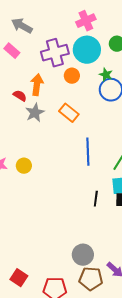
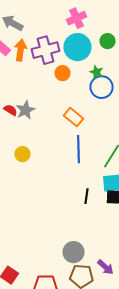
orange arrow: (37, 85) -> (20, 50), moved
red semicircle: (20, 96) -> (10, 110), moved
orange rectangle: (69, 113) -> (74, 117), moved
yellow circle: (24, 166) -> (22, 154), moved

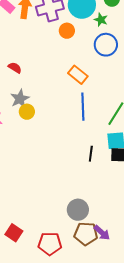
green star: (96, 72) -> (101, 20), moved
gray star: (26, 110) -> (20, 99), moved
purple arrow: (106, 267) -> (102, 233), moved

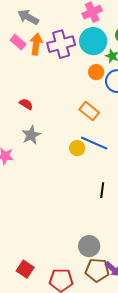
orange circle: (67, 31) -> (96, 72), moved
blue line: (83, 107) -> (94, 143), turned -64
yellow circle: (27, 112) -> (77, 148), moved

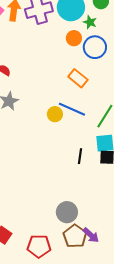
orange rectangle: (89, 111) -> (78, 78), moved
brown pentagon: (97, 270) -> (75, 236), turned 30

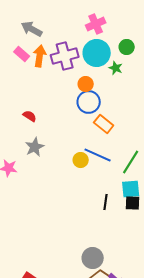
orange circle: (74, 38) -> (86, 84), moved
blue circle: (95, 47) -> (89, 102), moved

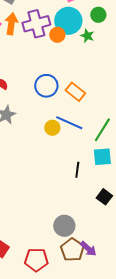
orange circle: (86, 84) -> (57, 35), moved
blue circle: (89, 102) -> (46, 86), moved
black square: (133, 203) -> (104, 197), moved, turned 35

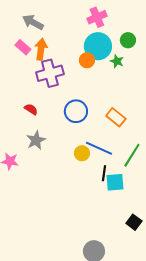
purple cross: (36, 24) -> (50, 73), moved
orange rectangle: (75, 92) -> (116, 117), moved
cyan square: (102, 157) -> (115, 182), moved
black line: (77, 170) -> (104, 173), moved

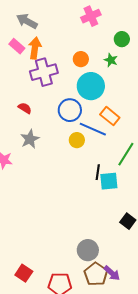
cyan circle: (98, 46) -> (91, 86), moved
blue line: (99, 148) -> (93, 129), moved
yellow circle: (82, 153) -> (77, 140), moved

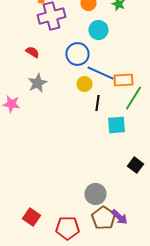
cyan circle: (91, 86) -> (98, 30), size x0.7
orange rectangle: (110, 116) -> (124, 80), moved, turned -42
black line: (98, 172) -> (98, 103), moved

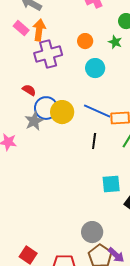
blue circle: (78, 54) -> (46, 108), moved
yellow circle: (84, 84) -> (62, 112), moved, size x1.5
cyan square: (116, 125) -> (111, 184), moved

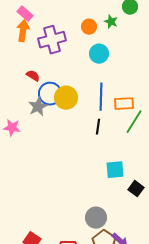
orange arrow: (39, 30) -> (23, 31), moved
green star: (115, 42) -> (111, 22), moved
blue line: (97, 111) -> (101, 97), turned 68

